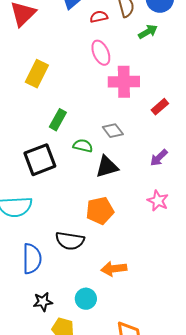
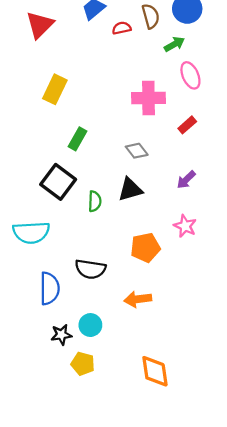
pink ellipse: (101, 53) -> (190, 75), moved
green semicircle: (83, 146) -> (95, 201), moved, turned 78
black square: (40, 160) -> (58, 182), turned -32
orange pentagon: (100, 211) -> (145, 248), moved
cyan circle: (86, 299) -> (90, 325), moved

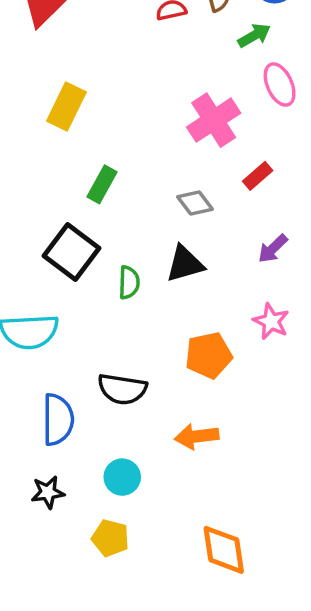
pink cross: (148, 98) -> (214, 120), turned -32
red rectangle: (187, 125) -> (258, 176), moved
black star: (61, 335) -> (48, 492), moved

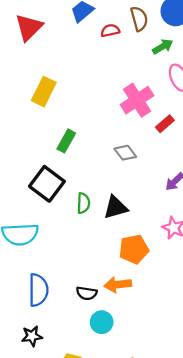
red rectangle: (258, 176) -> (165, 124), moved
black triangle: (185, 264) -> (116, 207), moved
black semicircle: (122, 389) -> (87, 293), moved, size x0.7
orange arrow: (197, 436) -> (118, 285), moved
cyan circle: (122, 477) -> (102, 322), moved

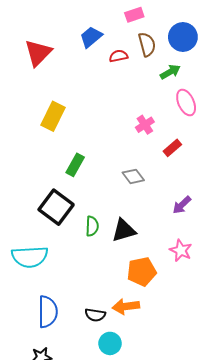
pink cross: (137, 100) -> (145, 125), size x0.6

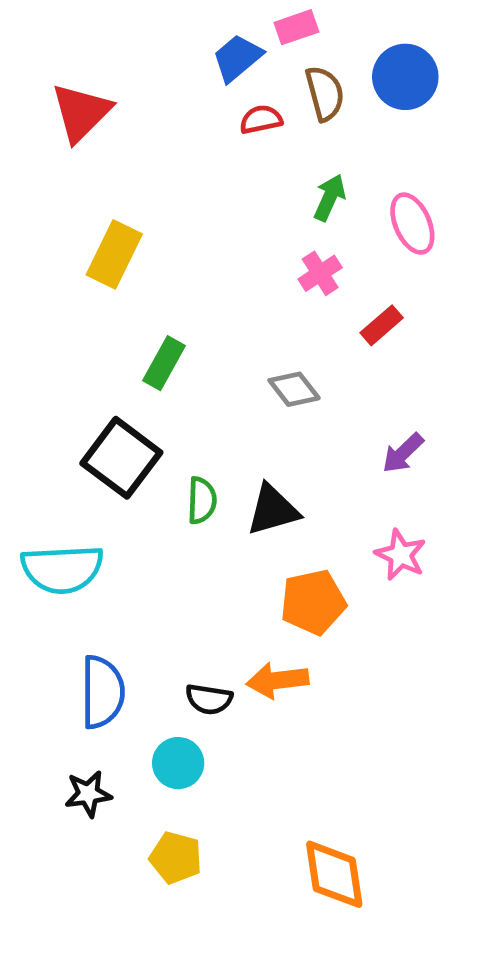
blue trapezoid: (91, 37) -> (237, 58), moved
green arrow: (170, 72) -> (330, 198), moved, turned -36
cyan circle: (110, 343) -> (178, 763), moved

